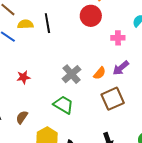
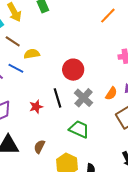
red circle: (91, 16) -> (73, 70), moved
black line: (47, 23) -> (57, 98), moved

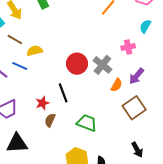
gray cross: (84, 98) -> (102, 65), moved
brown semicircle: (39, 147) -> (50, 120), moved

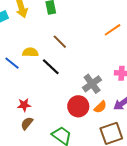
brown line: (15, 39) -> (60, 42), moved
red circle: (77, 64) -> (78, 106), moved
black line: (63, 93) -> (51, 67), moved, turned -42

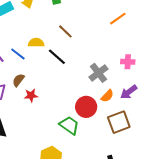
red circle: (78, 106) -> (86, 107), moved
brown semicircle: (27, 123) -> (18, 80), moved

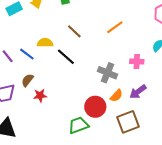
orange line: (118, 19) -> (115, 27), moved
gray cross: (98, 73) -> (108, 73), turned -30
green trapezoid: (69, 125) -> (78, 125), turned -55

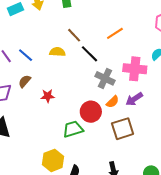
yellow semicircle: (45, 43) -> (57, 52), moved
black line: (66, 57) -> (90, 54), moved
pink cross: (137, 61) -> (135, 69), size x1.6
red star: (40, 96) -> (48, 96), moved

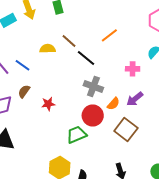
yellow semicircle: (57, 52) -> (48, 49), moved
pink cross: (135, 69) -> (133, 69), size x0.6
gray cross: (105, 78) -> (93, 86), moved
brown square: (123, 129) -> (126, 129), turned -30

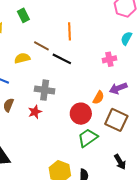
orange line: (109, 35) -> (69, 31), moved, turned -42
gray cross: (93, 86) -> (45, 90), moved
purple arrow: (135, 99) -> (118, 88), turned 30
green trapezoid: (77, 135) -> (88, 138), moved

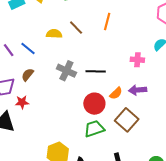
black line: (62, 59) -> (96, 71), moved, turned -42
red star: (35, 112) -> (22, 102), moved

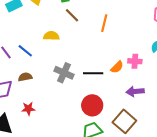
brown line: (76, 28) -> (72, 15), moved
brown semicircle: (28, 75) -> (25, 77), turned 40
orange semicircle: (116, 93) -> (117, 67), moved
red star: (22, 102) -> (28, 109), moved

